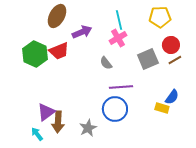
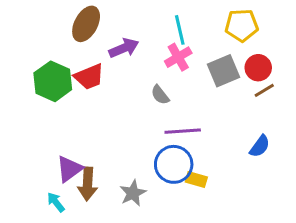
gray square: (148, 59) -> (223, 71), moved
yellow rectangle: (162, 108) -> (196, 179), moved

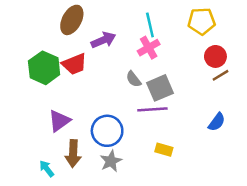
gray square: (223, 71) -> (160, 88), moved
blue circle: (174, 164) -> (107, 131), moved
purple triangle: (69, 169) -> (59, 121), moved

